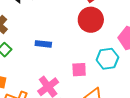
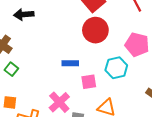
blue rectangle: (43, 44) -> (70, 63), moved

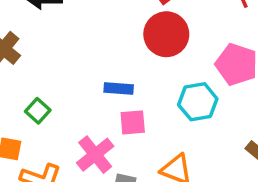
green square: (11, 69) -> (38, 111), moved
pink square: (89, 82) -> (133, 122), moved

